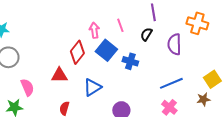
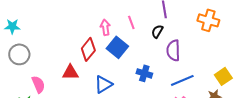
purple semicircle: (174, 44) -> (173, 50), moved
blue cross: (130, 61) -> (144, 73), moved

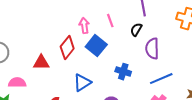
red triangle: (70, 72) -> (41, 63), moved
pink semicircle: (38, 84) -> (17, 83), turned -66

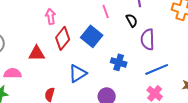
pink arrow: (84, 26) -> (51, 16), moved
black semicircle: (136, 30) -> (132, 20), turned 120

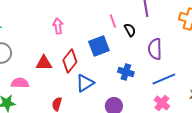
black semicircle: (132, 20) -> (130, 30), moved
blue square: (92, 36) -> (99, 46), turned 30
red diamond: (63, 38) -> (70, 61), moved

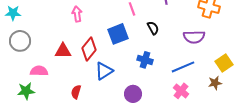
black semicircle: (130, 30) -> (153, 28), moved
purple semicircle: (155, 49) -> (194, 37), moved, turned -90

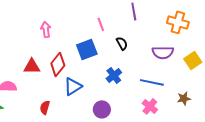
blue cross: (145, 60) -> (114, 75), turned 35
yellow square: (224, 63) -> (193, 60), moved
blue line: (183, 67) -> (152, 82), turned 35

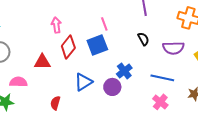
pink line: (101, 24) -> (104, 24), moved
black semicircle: (122, 43) -> (143, 39), moved
red diamond: (58, 64) -> (68, 47), moved
purple circle: (102, 109) -> (112, 87), moved

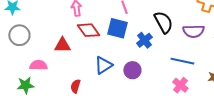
black semicircle: (143, 39) -> (163, 22), size x1.6
blue square: (97, 45) -> (117, 28), turned 35
red diamond: (68, 47) -> (88, 30), turned -75
blue cross: (124, 71) -> (144, 40), moved

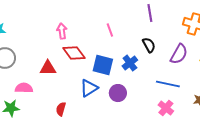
black semicircle: (163, 22) -> (149, 45), size x0.7
blue square: (117, 28) -> (103, 65), moved
purple semicircle: (193, 31) -> (179, 54), turned -60

